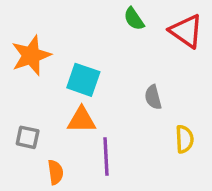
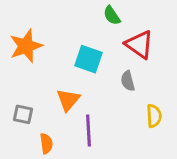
red triangle: (186, 31) -> (139, 45), moved
cyan square: (83, 80) -> (88, 59), moved
orange triangle: (82, 120) -> (68, 100), turned -50

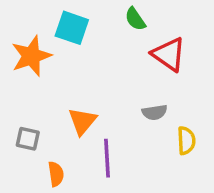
cyan square: (88, 59) -> (72, 28), moved
gray semicircle: (128, 81) -> (155, 112), moved, turned -84

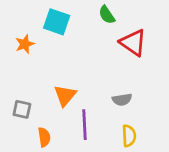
orange star: (31, 56) -> (25, 44), size x0.6
gray semicircle: (155, 112) -> (122, 100), moved
yellow semicircle: (186, 141) -> (129, 136), moved

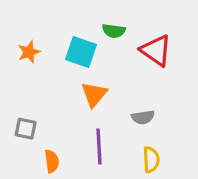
green semicircle: (107, 15) -> (114, 31), moved, turned -48
cyan square: (57, 22) -> (81, 52), moved
orange triangle: (65, 95) -> (94, 94), moved

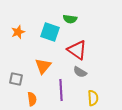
red triangle: (156, 50) -> (77, 50), moved
orange triangle: (94, 94) -> (43, 66), moved
gray semicircle: (143, 117) -> (80, 72), moved, turned 40

